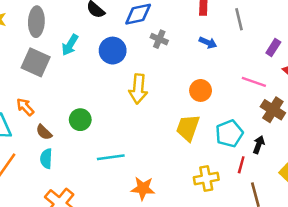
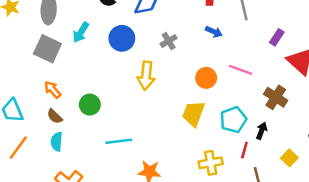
gray cross: (159, 39) -> (169, 41), moved, turned 35
pink line: (254, 82) -> (241, 70), moved
orange arrow: (25, 107) -> (53, 90), moved

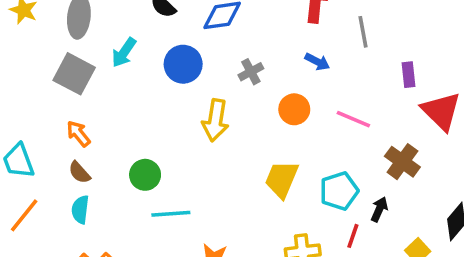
purple rectangle: (277, 37) -> (409, 75), turned -42
orange circle: (206, 78) -> (294, 109), moved
green circle: (90, 105) -> (145, 175), moved

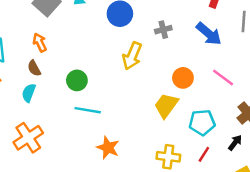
blue arrow: (317, 62) -> (209, 34), size x1.6
orange circle: (294, 109) -> (183, 78), moved
black arrow: (379, 209) -> (235, 143), moved

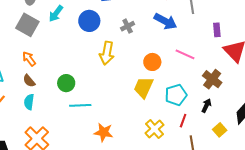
yellow cross: (168, 157) -> (154, 129), turned -36

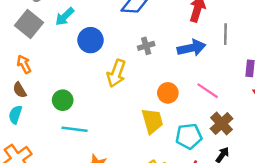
blue circle: (89, 21) -> (91, 40), moved
blue arrow: (165, 21) -> (191, 48), turned -50
brown cross: (212, 79) -> (222, 124), moved
yellow trapezoid: (143, 87) -> (152, 121), turned 130

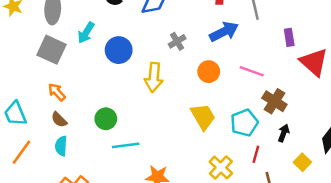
orange circle: (168, 93) -> (209, 72), moved

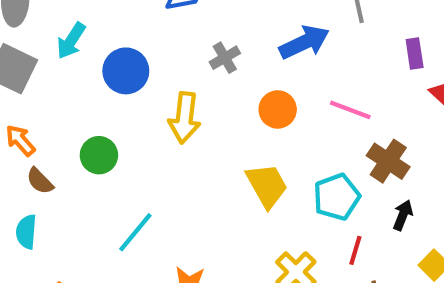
green circle: (106, 119) -> (99, 155), moved
brown semicircle: (59, 120) -> (40, 181), moved
cyan line: (126, 145) -> (135, 232), turned -44

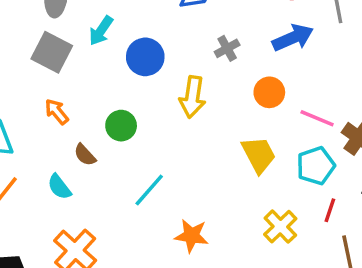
pink line: (350, 110) -> (317, 118), moved
brown semicircle: (40, 181) -> (85, 155), moved
cyan semicircle: (26, 232) -> (59, 187), turned -44

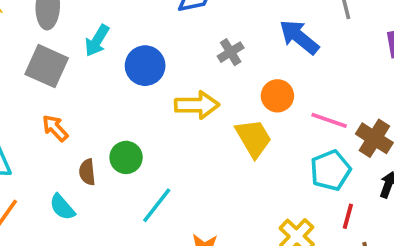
blue arrow: (293, 38) -> (299, 37), turned -114
yellow arrow: (192, 97) -> (197, 105), turned -96
green circle: (121, 126) -> (126, 157), moved
brown semicircle: (85, 155) -> (87, 172), turned 40
yellow trapezoid: (259, 155) -> (254, 138), moved

